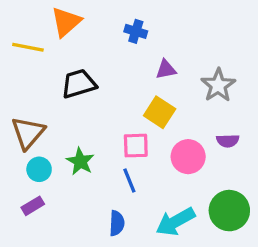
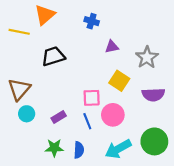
yellow square: (160, 112) -> (119, 81), moved
purple semicircle: (228, 141) -> (153, 95), size x1.5
pink circle: (188, 157) -> (113, 115), moved
green star: (80, 161) -> (54, 148), moved, turned -30
purple rectangle: (33, 206) -> (59, 117), moved

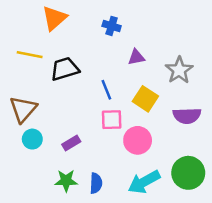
yellow line: (19, 32) -> (30, 55), moved
blue line: (87, 121) -> (106, 90), moved

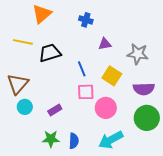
gray star: (179, 70) -> (138, 54), turned -30
green circle: (188, 173) -> (147, 118), moved

